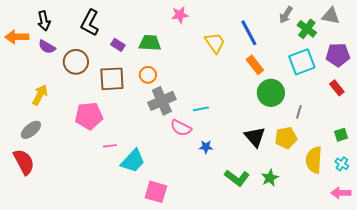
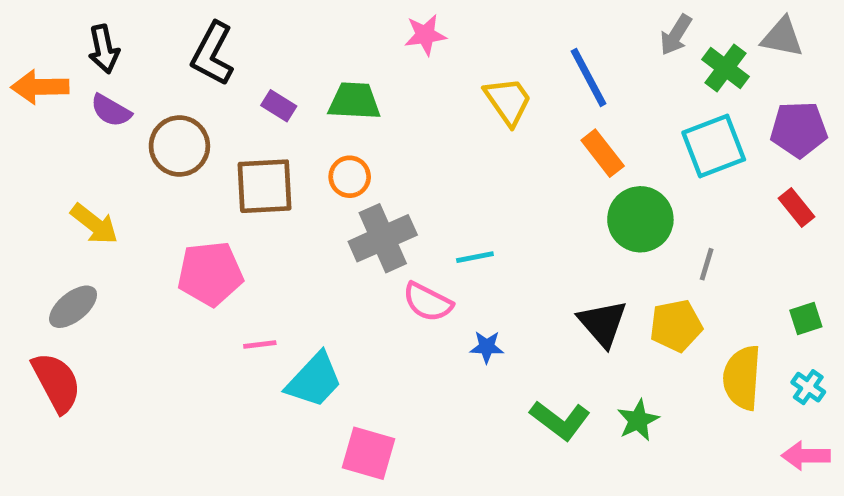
yellow arrow: (40, 95) -> (94, 224), turned 100

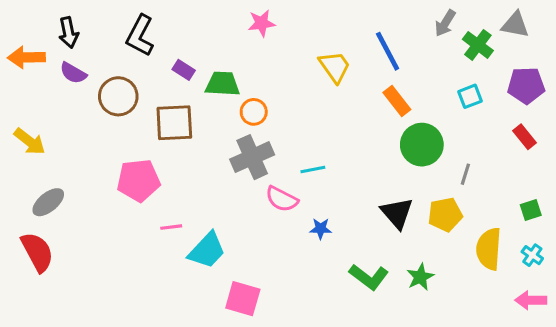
pink star: (425, 35) -> (261, 23), moved
green trapezoid: (354, 101) -> (223, 84), moved
cyan square: (714, 146) -> (470, 96), size x0.6
orange circle: (350, 177) -> (254, 112), moved
yellow arrow: (94, 224) -> (30, 141), moved

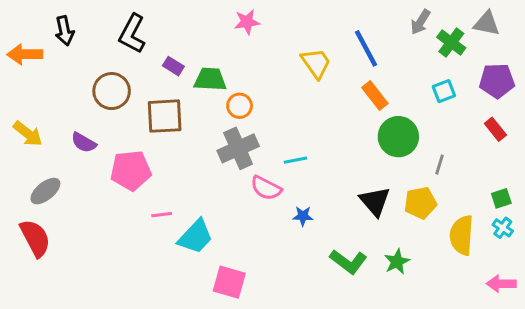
purple semicircle: (73, 73) -> (84, 143), moved
cyan cross: (532, 255) -> (503, 228), moved

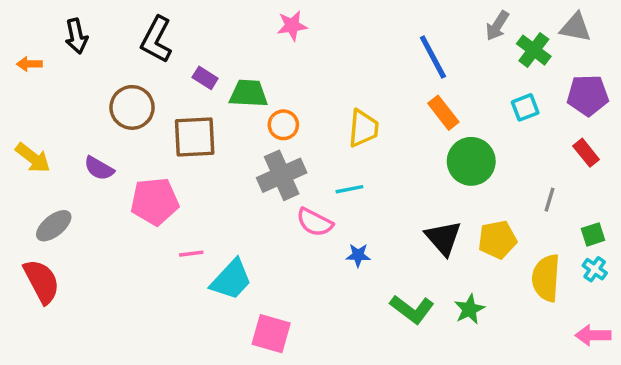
orange arrow: (25, 54) -> (29, 64), size x0.6
yellow trapezoid: (316, 63) -> (363, 128), moved, turned 40
gray line: (440, 165) -> (549, 200), moved

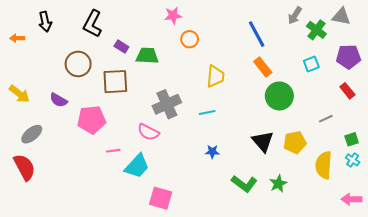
orange circle: (283, 125) -> (190, 39), moved
gray line: (549, 200) -> (326, 119), turned 48
pink semicircle: (315, 222) -> (148, 132), moved

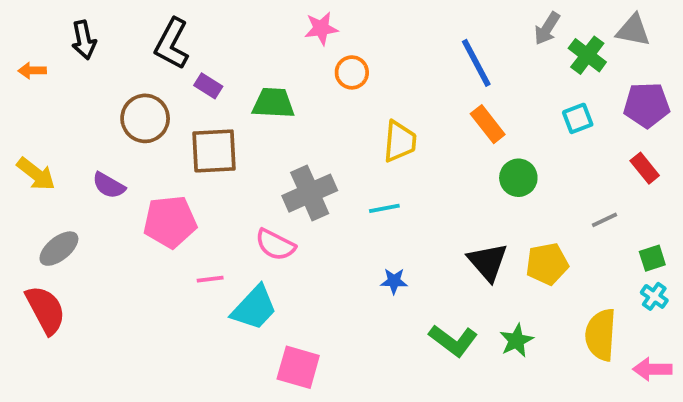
purple rectangle: (121, 46) -> (208, 86), moved
green circle: (279, 96) -> (518, 178), size x0.7
yellow semicircle: (324, 165) -> (601, 335), moved

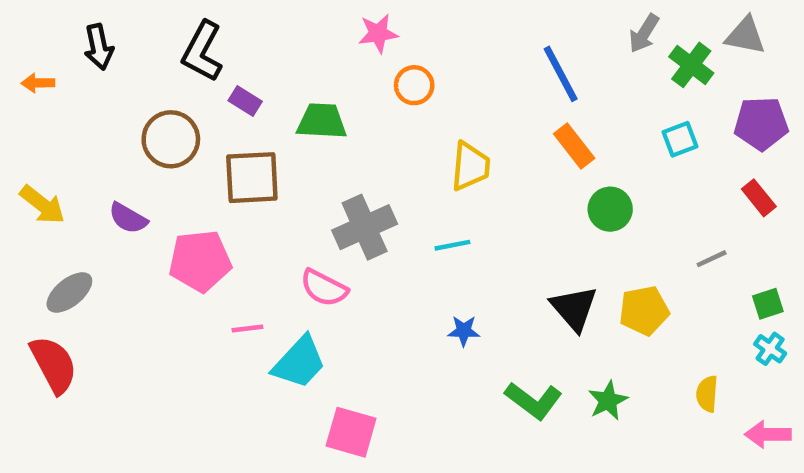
yellow semicircle: (601, 335) -> (707, 394), size x0.6

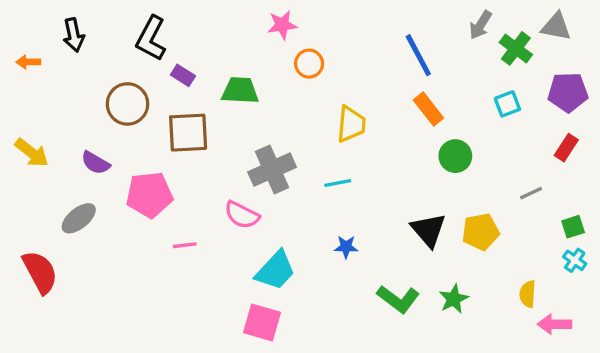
red rectangle: (759, 198) -> (566, 148), turned 72
gray ellipse: (69, 292) -> (79, 218), moved
cyan trapezoid: (299, 362) -> (275, 270), moved
pink arrow: (768, 434) -> (555, 324), moved

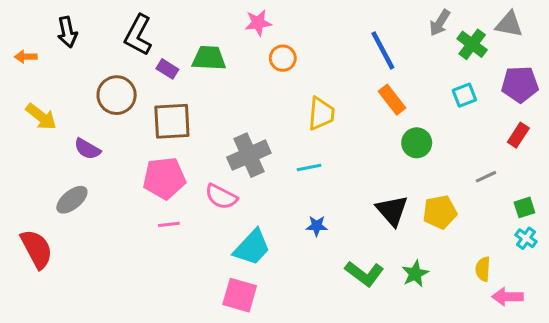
green trapezoid: (240, 91) -> (209, 58), moved
yellow arrow: (32, 153) -> (41, 117), moved
pink pentagon: (149, 195) -> (164, 178), moved

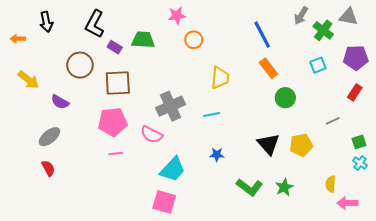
red semicircle: (37, 249) -> (48, 168), moved, size x0.6

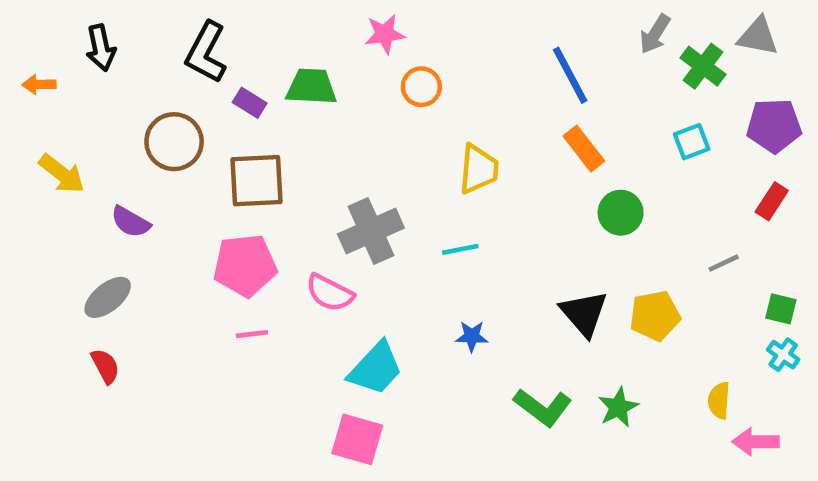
green square: (359, 142) -> (781, 309), turned 32

